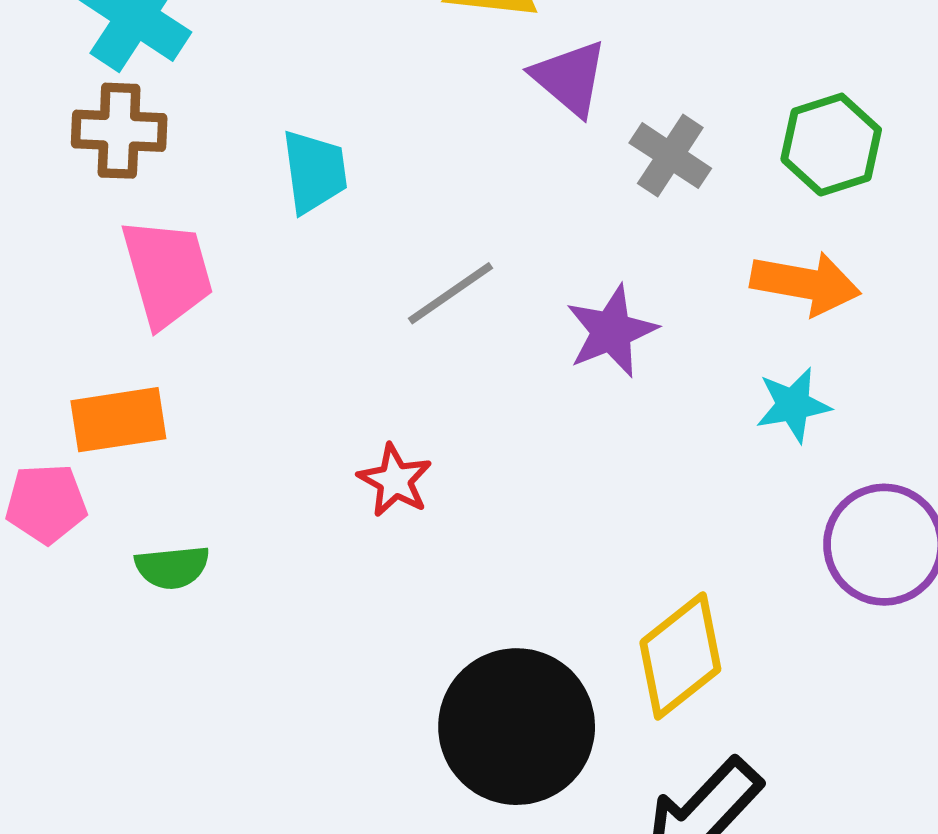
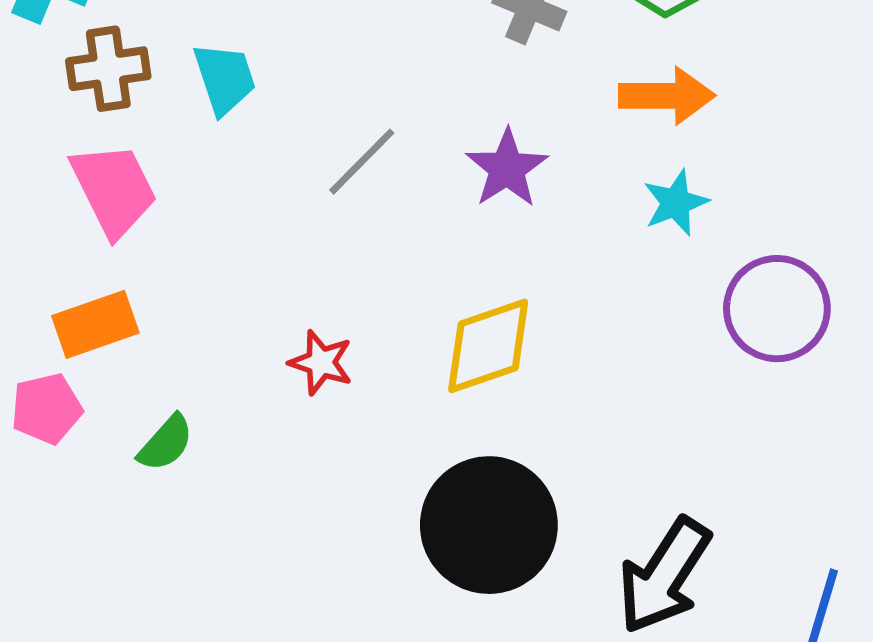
brown cross: (119, 131) -> (108, 69), moved
red star: (395, 480) -> (321, 362), moved
green semicircle: (172, 567) -> (166, 443), turned -32
yellow diamond: (680, 656) -> (488, 346), moved, turned 30

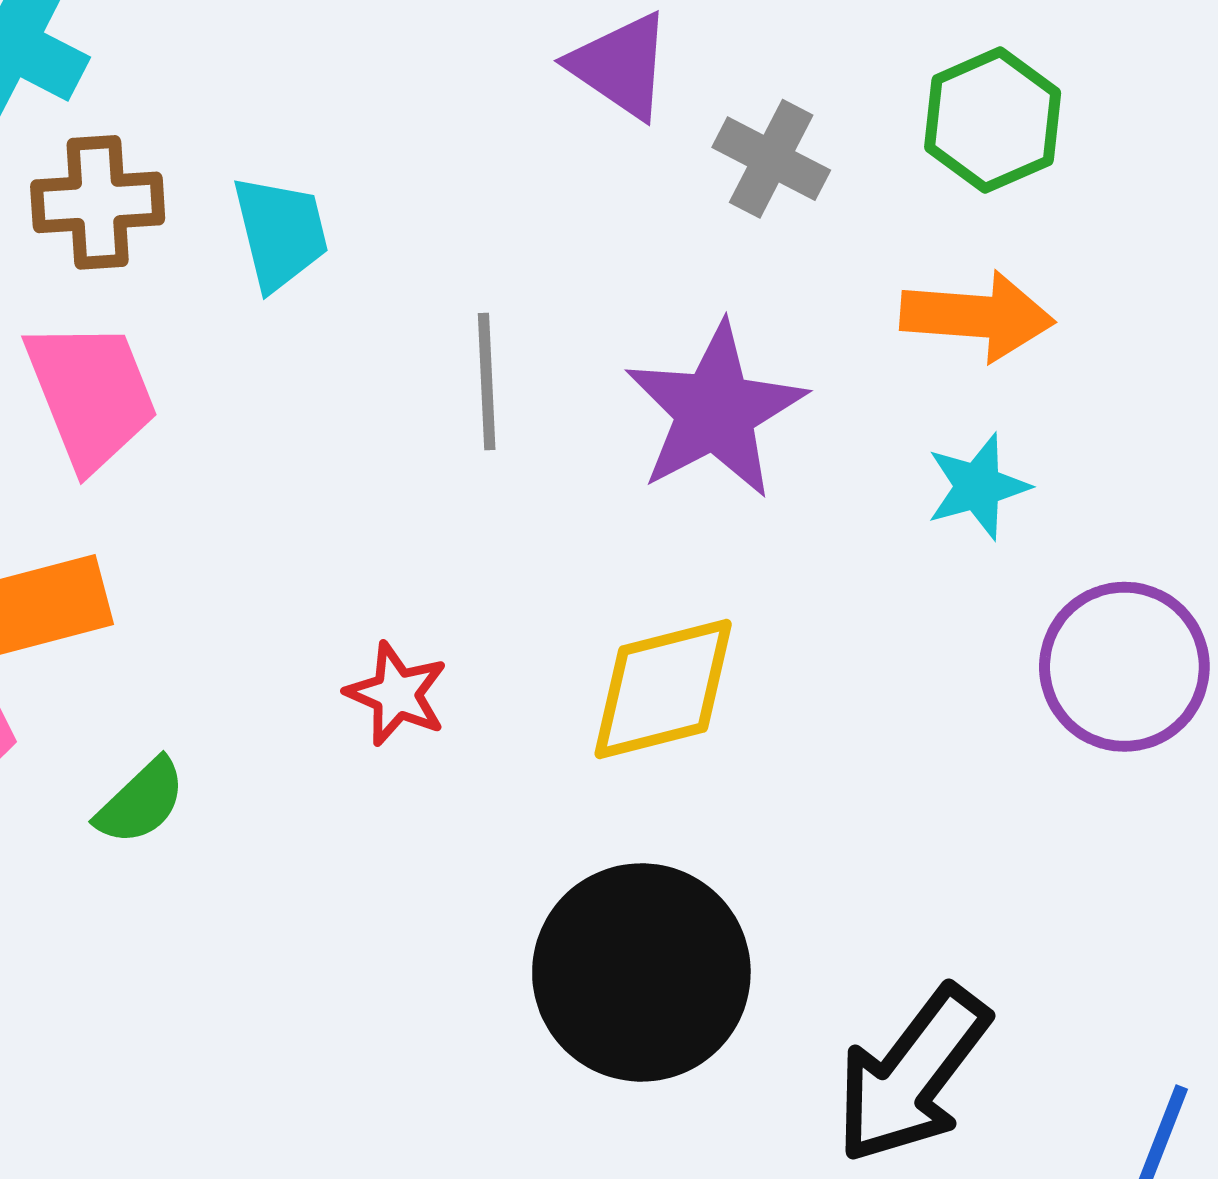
gray line: (362, 162) -> (487, 382), turned -52
purple star: (507, 168) -> (715, 411), size x1.4

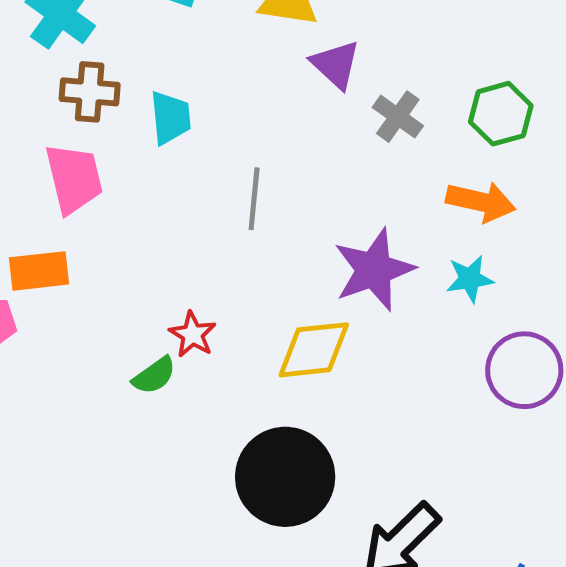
purple star: (715, 411) -> (374, 270), moved
green semicircle: (141, 802) -> (154, 376), moved

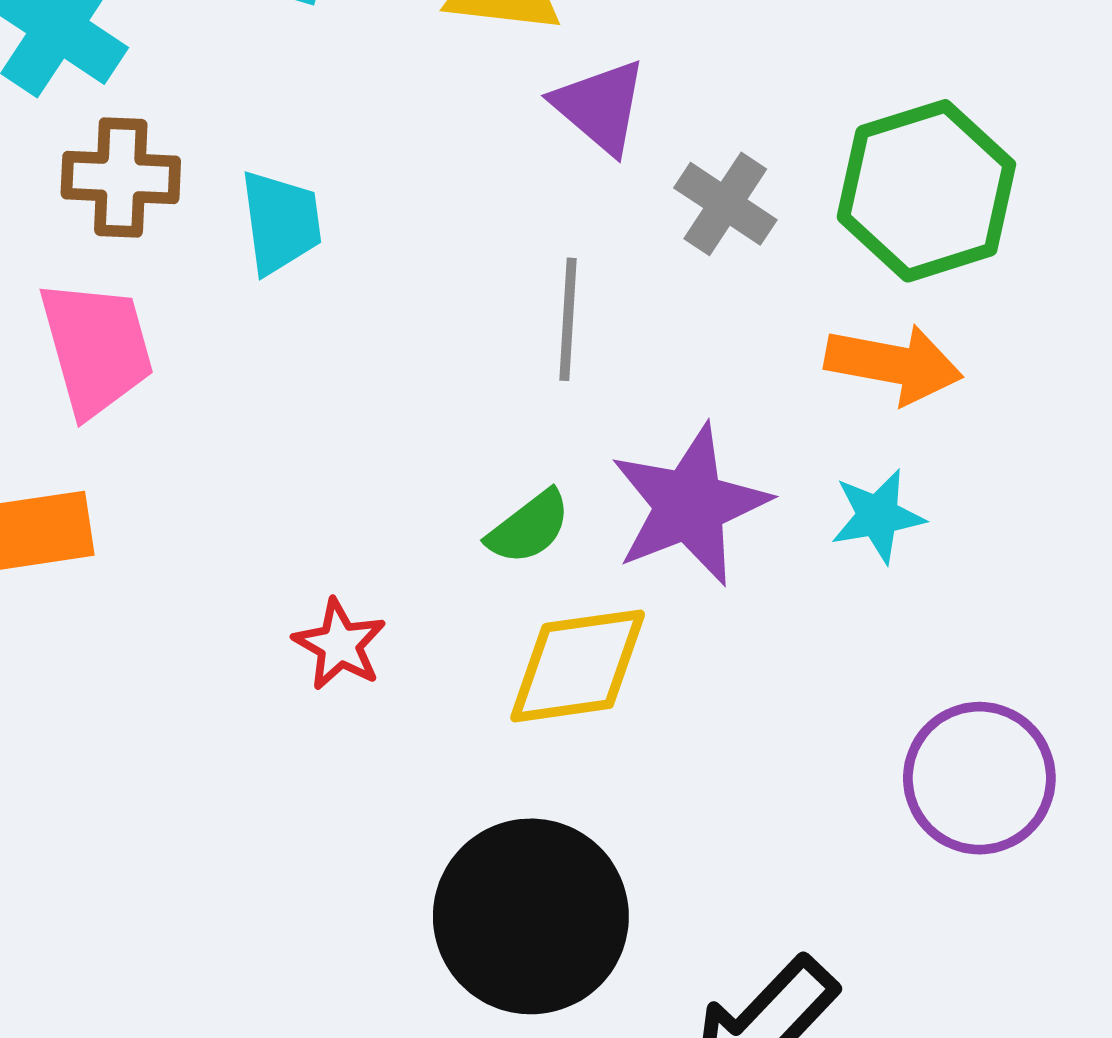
green hexagon: (501, 114) -> (926, 191), size x1.4
gray line: (254, 199) -> (568, 319), moved
purple circle: (524, 370) -> (979, 778), moved
green semicircle: (154, 376) -> (529, 527), moved

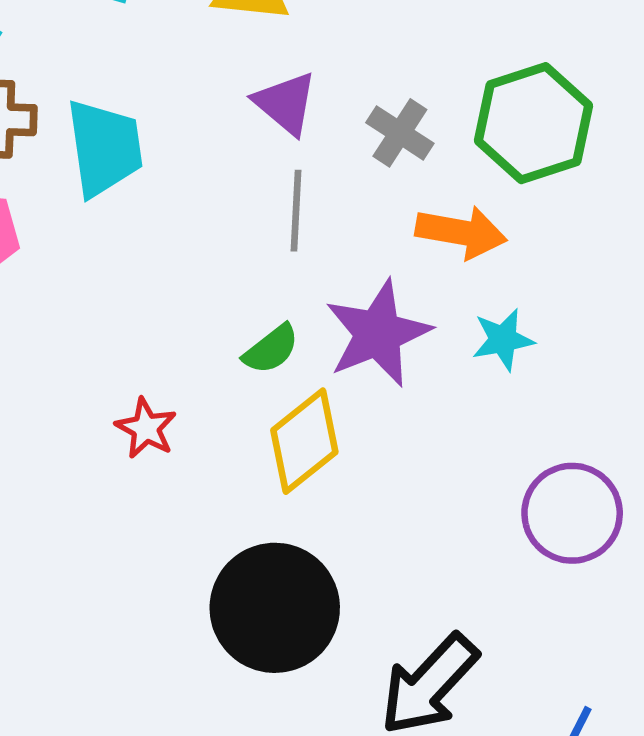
purple triangle: (600, 106) -> (286, 103), moved
cyan trapezoid: (281, 222) -> (104, 148), size x1.4
orange arrow: (894, 364) -> (461, 232), moved
yellow diamond: (578, 666) -> (304, 441), turned -30

